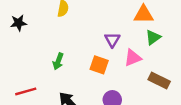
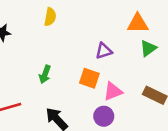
purple triangle: (112, 40) -> (104, 51), turned 42
pink triangle: (133, 58) -> (113, 91), moved

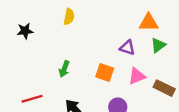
purple triangle: (104, 51) -> (127, 48), moved, turned 35
pink triangle: (113, 91) -> (137, 76), moved

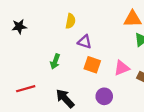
yellow semicircle: (69, 17) -> (70, 21), moved
purple triangle: (127, 48) -> (85, 42), moved

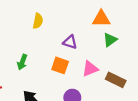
purple triangle: (85, 42) -> (70, 42), moved

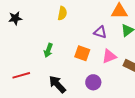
purple triangle: (70, 42) -> (100, 32), moved

